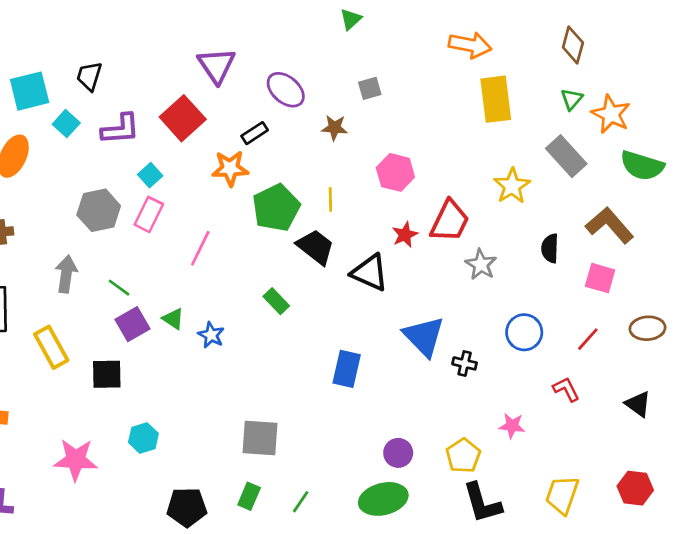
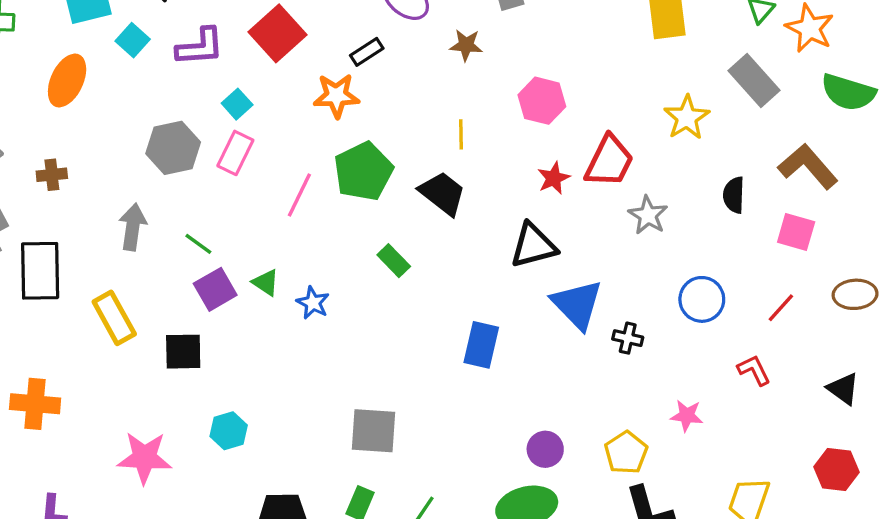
green pentagon: (276, 208) -> (363, 171), moved
black triangle: (370, 273) -> (533, 246), moved, turned -39
red hexagon: (635, 488) -> (837, 469), moved

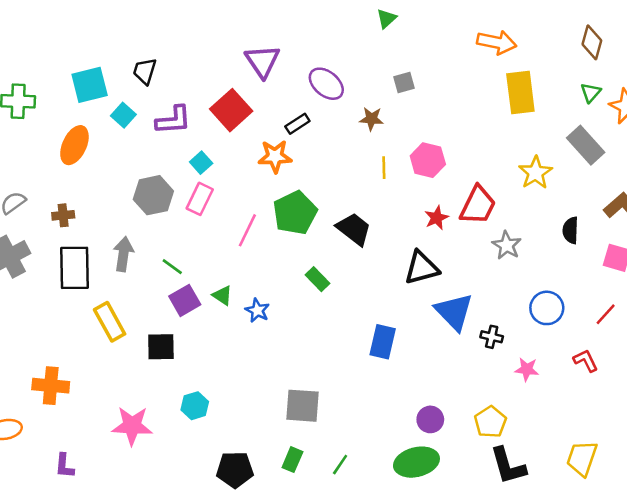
yellow line: (461, 134) -> (384, 168), moved
black rectangle: (40, 271) -> (74, 268), moved
pink star: (687, 416) -> (527, 369), moved

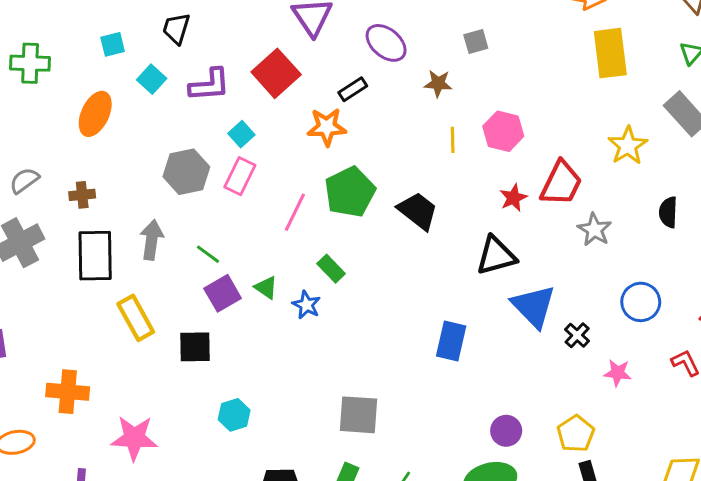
cyan square: (90, 85) -> (113, 44), size x0.6
green rectangle: (318, 279) -> (331, 269), moved
black cross: (492, 337) -> (577, 335), turned 30
pink star: (132, 426) -> (134, 438), moved

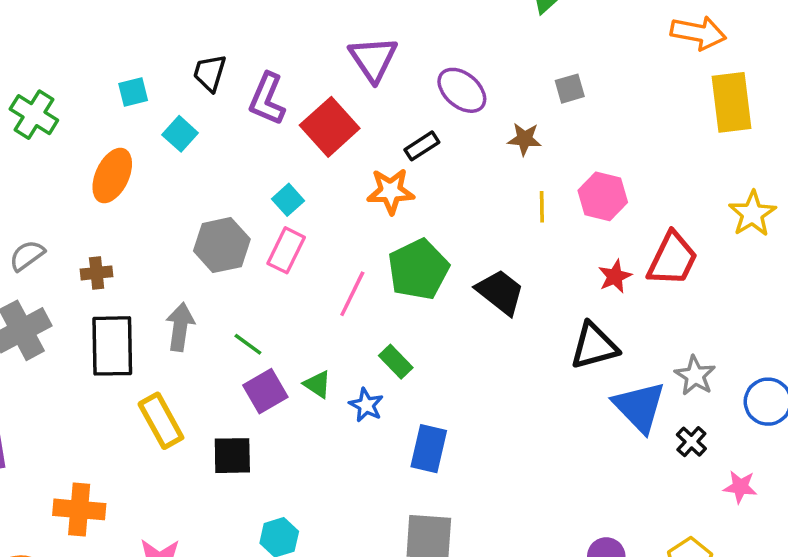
green cross: (30, 63) -> (34, 115), turned 30
purple L-shape: (210, 85) -> (267, 99), moved, turned 117
gray star: (594, 230) -> (695, 376), moved
blue rectangle: (451, 341) -> (429, 449), moved

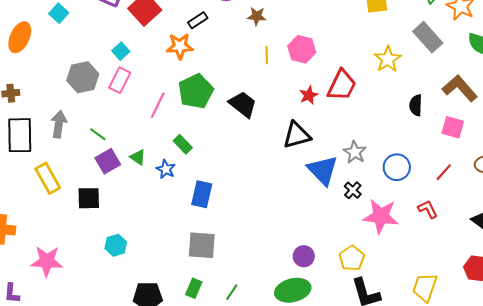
pink star: (740, 487) -> (381, 216), size x1.8

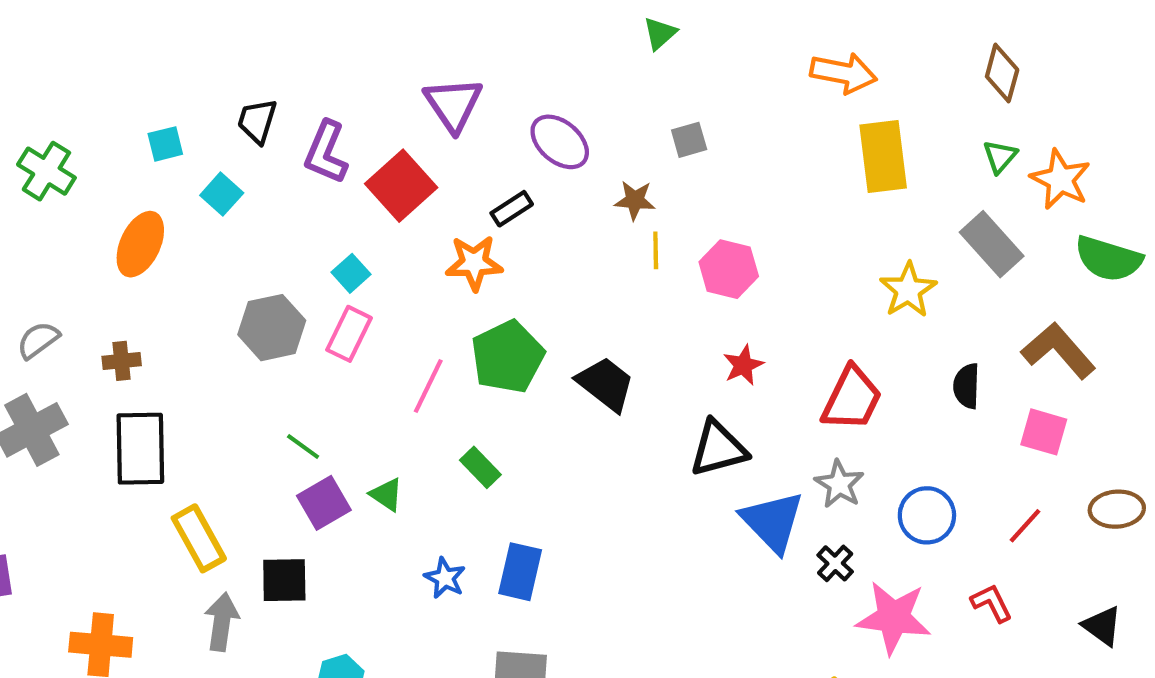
yellow line: (267, 55) -> (656, 250), moved
red trapezoid: (342, 85) -> (852, 399), moved
gray arrow: (59, 124) -> (222, 622), moved
blue star: (166, 169) -> (445, 578), moved

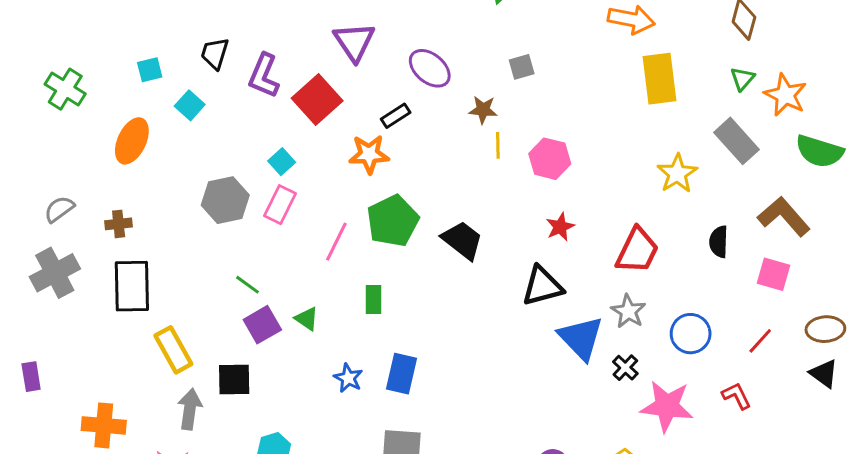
green rectangle: (480, 467) -> (373, 299), turned 44
black triangle: (1102, 626) -> (824, 374), moved

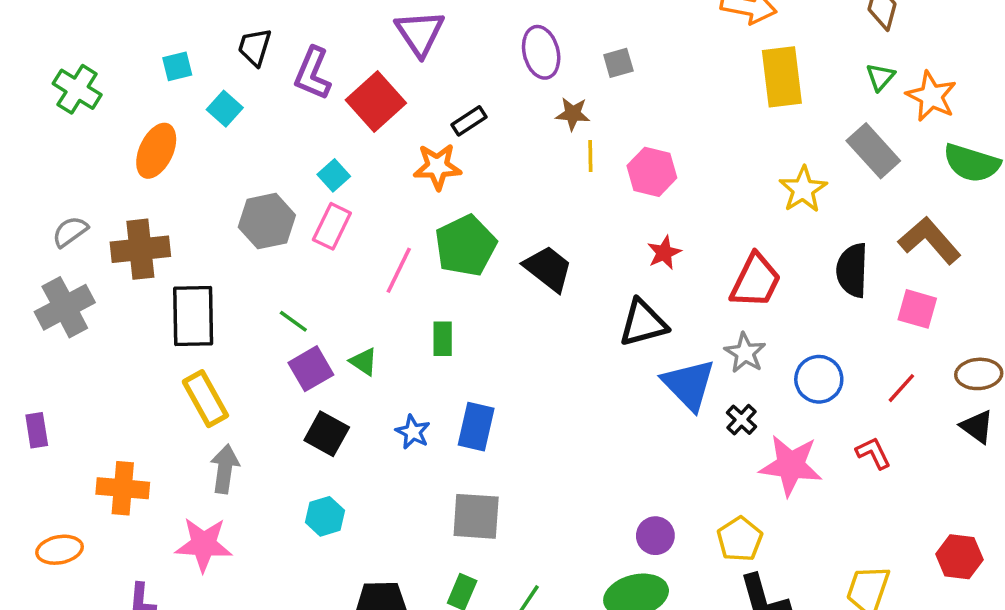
purple ellipse: (430, 68) -> (541, 52), moved, turned 36
brown cross: (119, 224) -> (140, 249), size x1.8
black semicircle: (719, 242) -> (852, 270), size x1.4
black rectangle: (132, 286) -> (193, 316), moved
black square: (234, 380) -> (327, 434), moved, turned 30

